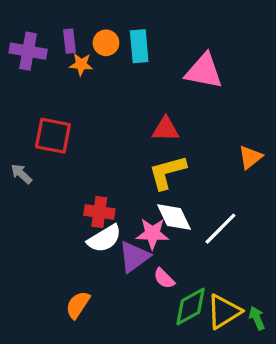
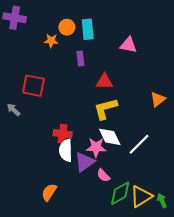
purple rectangle: (70, 41) -> (80, 58), moved
purple cross: (28, 51) -> (15, 18), moved
pink triangle: (204, 71) -> (128, 45), size x0.7
white semicircle: (104, 239) -> (66, 150), turned 120

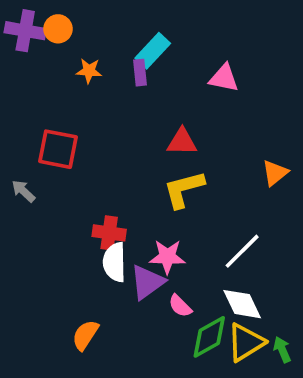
orange circle: (67, 27) -> (58, 29), moved
cyan rectangle: (88, 29) -> (153, 51), turned 48
purple rectangle: (80, 58) -> (140, 73), moved
white diamond: (110, 137) -> (242, 304), moved

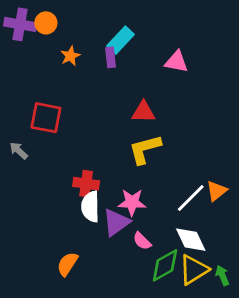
orange star: (89, 71) -> (70, 56), turned -30
orange triangle: (275, 173) -> (217, 191), moved

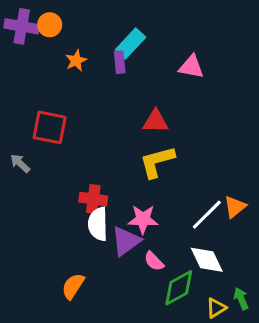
yellow triangle: (194, 270) -> (216, 308), moved, size x0.6

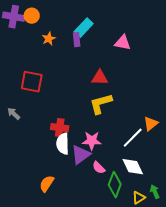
gray arrow: (20, 163) -> (14, 114), moved
orange triangle: (235, 207) -> (151, 124), moved
green diamond: (179, 288) -> (115, 185), turned -40

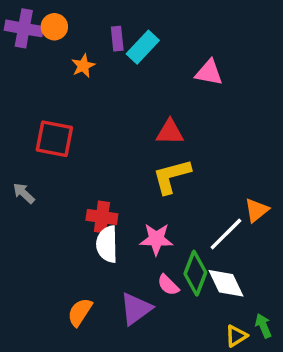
purple rectangle: (77, 40) -> (117, 39), moved
purple triangle: (81, 155) -> (136, 309), moved
green diamond: (115, 185) -> (195, 273), moved

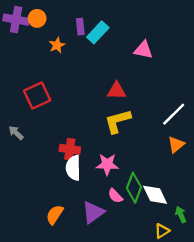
red square: (54, 139) -> (37, 95), turned -36
white line: (226, 234) -> (174, 114), moved
green arrow: (263, 326) -> (181, 215), moved

